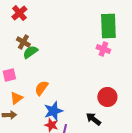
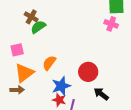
red circle: (107, 97) -> (88, 72), moved
orange triangle: (16, 98) -> (24, 73), size x1.5

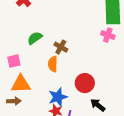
brown cross: (31, 17) -> (61, 47), moved
orange semicircle: (49, 63) -> (53, 64), moved, turned -35
orange triangle: (24, 73) -> (21, 84), turned 35

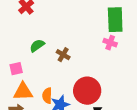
orange semicircle: (53, 64) -> (47, 96), moved
red circle: (85, 83) -> (87, 91), size x1.4

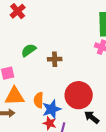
brown cross: (63, 55) -> (55, 59), turned -32

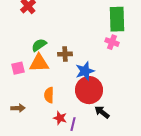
orange triangle: (15, 96) -> (39, 63), moved
blue star: (52, 109) -> (85, 71), moved

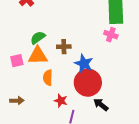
blue star: (85, 71) -> (84, 64), turned -30
orange semicircle: (49, 95) -> (48, 78), moved
red star: (60, 118) -> (61, 101), moved

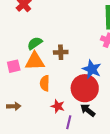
blue star: (84, 64) -> (92, 69), moved
black arrow: (101, 105) -> (88, 110), moved

